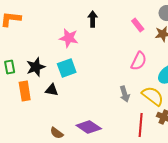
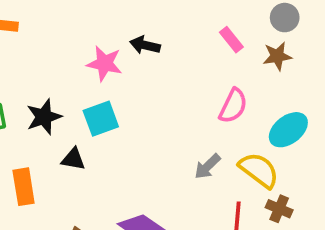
black arrow: (93, 19) -> (145, 45), moved, turned -77
orange rectangle: (25, 91) -> (24, 187), moved
gray arrow: (125, 94) -> (207, 166), turned 63

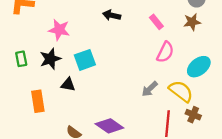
pink rectangle: (231, 40) -> (156, 22), moved
pink star: (104, 64) -> (59, 30), moved

